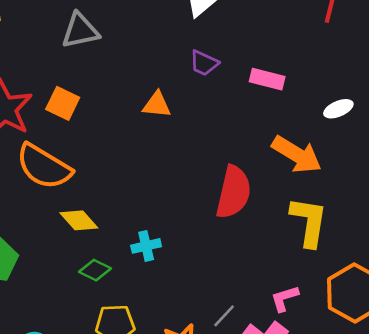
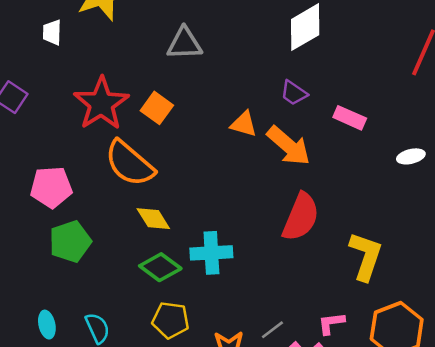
orange arrow: (297, 154) -> (289, 146), moved
cyan cross: (146, 246) -> (211, 253), size x1.5
green diamond: (95, 270) -> (160, 267), size x1.4

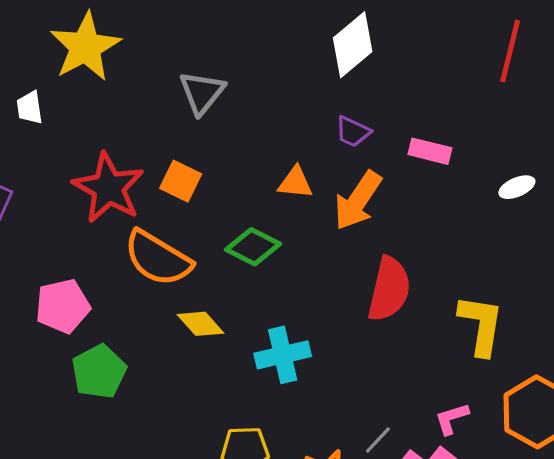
gray triangle: (185, 44) -> (202, 93), turned -39
orange arrow: (289, 146) -> (358, 201), turned 93
green diamond: (160, 267) -> (253, 247), moved

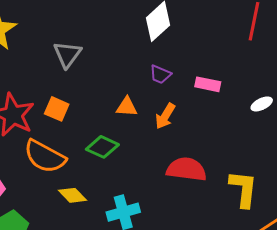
orange arrow: (358, 201) -> (165, 116), size x0.7
red semicircle: (389, 289) -> (186, 169), turned -93

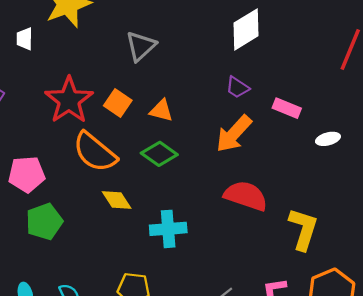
white ellipse: (262, 104) -> (328, 139), moved
orange triangle: (127, 107) -> (161, 111), moved
orange arrow: (165, 116) -> (234, 134), size x1.4

